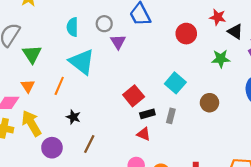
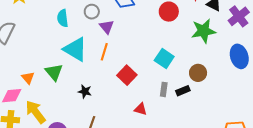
green triangle: (32, 54) -> (54, 72), moved
green star: (221, 59) -> (204, 31), size x1.4
orange line: (59, 86) -> (104, 52), moved
black rectangle: (147, 114) -> (183, 91), moved
black star: (73, 117) -> (85, 92), moved

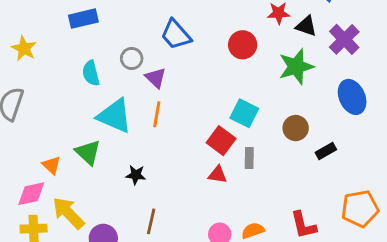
red square: (127, 75) -> (221, 141), moved
black rectangle: (183, 91) -> (326, 151), moved
red triangle: (141, 109) -> (218, 175), moved

